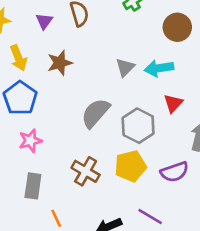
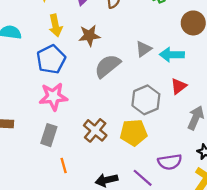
gray semicircle: (95, 113) -> (107, 66), moved
pink star: (30, 141) -> (53, 97), size x1.4
purple semicircle: (174, 172) -> (170, 162), moved

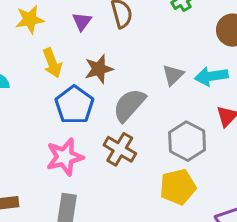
blue pentagon: (51, 59) -> (74, 105), moved
brown cross: (95, 130) -> (120, 149), moved

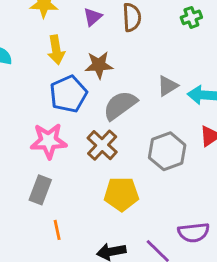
yellow pentagon: (178, 187) -> (121, 194), moved

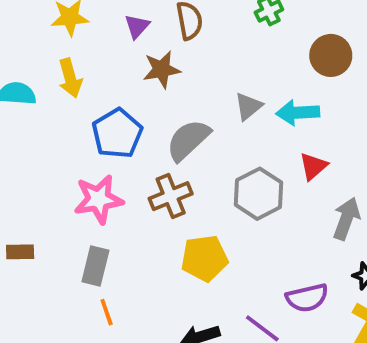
yellow arrow: (56, 50) -> (70, 78), moved
brown star: (99, 65) -> (162, 70), moved
brown cross: (102, 145) -> (171, 196), turned 32
orange line: (57, 230) -> (107, 312), moved

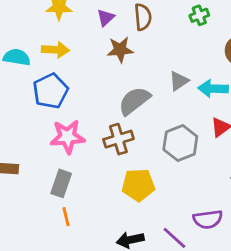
yellow arrow: (70, 78) -> (55, 50), turned -76
blue pentagon: (117, 133) -> (51, 91), moved

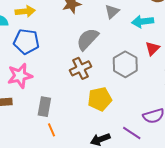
gray triangle: (179, 81) -> (112, 12), moved
blue pentagon: (51, 91) -> (26, 41), turned -30
pink star: (68, 137) -> (20, 76), moved

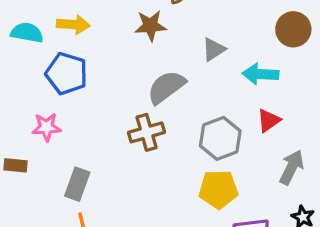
pink star: (20, 76) -> (46, 127), size x0.7
yellow pentagon: (100, 99) -> (218, 189), moved

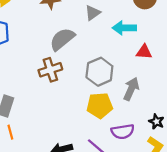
red triangle: (269, 120) -> (144, 52), moved, turned 42
gray arrow: (292, 167) -> (131, 89), moved

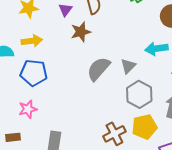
gray triangle: (93, 13) -> (128, 66), moved
brown cross: (50, 70) -> (114, 134), moved

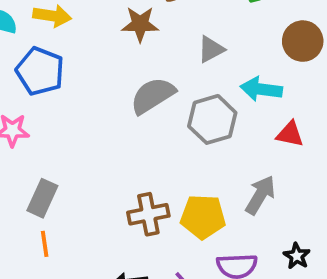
gray triangle: (128, 66) -> (211, 49), moved
gray hexagon: (139, 94) -> (212, 119), moved

